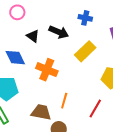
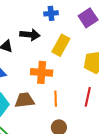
orange cross: (47, 70) -> (42, 72), moved
brown trapezoid: (41, 112) -> (25, 100), moved

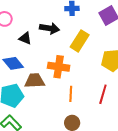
brown trapezoid: (25, 100) -> (35, 81), moved

